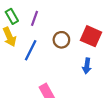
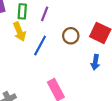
green rectangle: (12, 16) -> (22, 11), turned 32

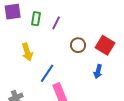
yellow arrow: (19, 32) -> (27, 52), moved
blue line: (40, 45) -> (47, 73), moved

